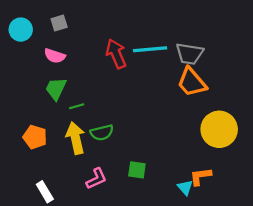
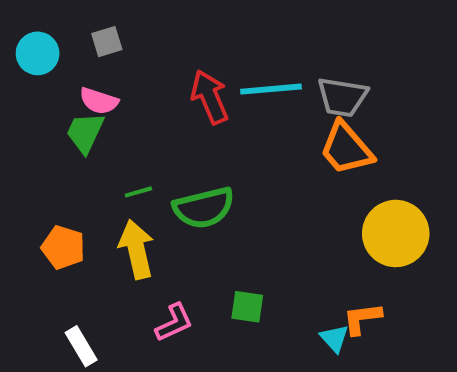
green trapezoid: (56, 89) -> (85, 133), moved
green semicircle: (102, 133) -> (204, 208), moved, size x1.4

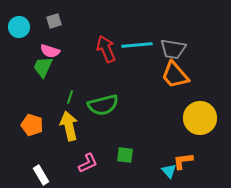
green line: (138, 192) -> (70, 97), turned -56

